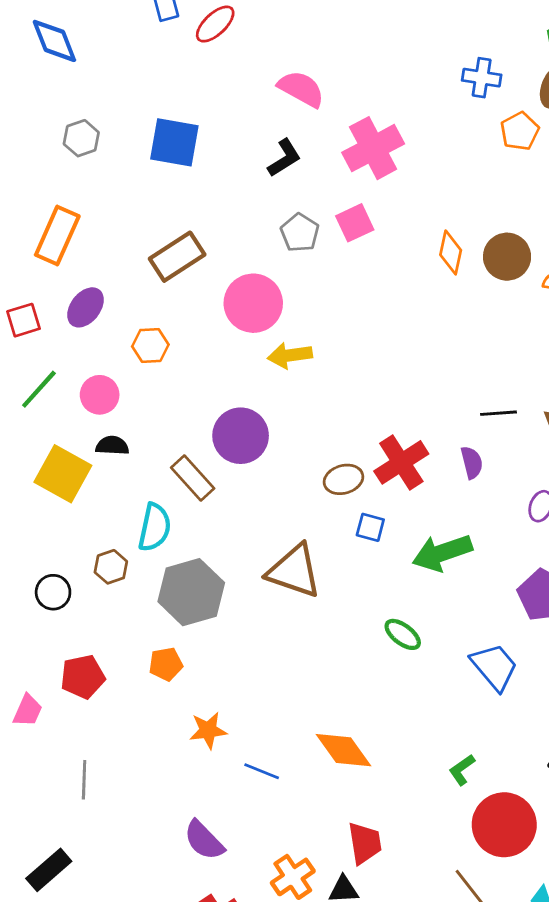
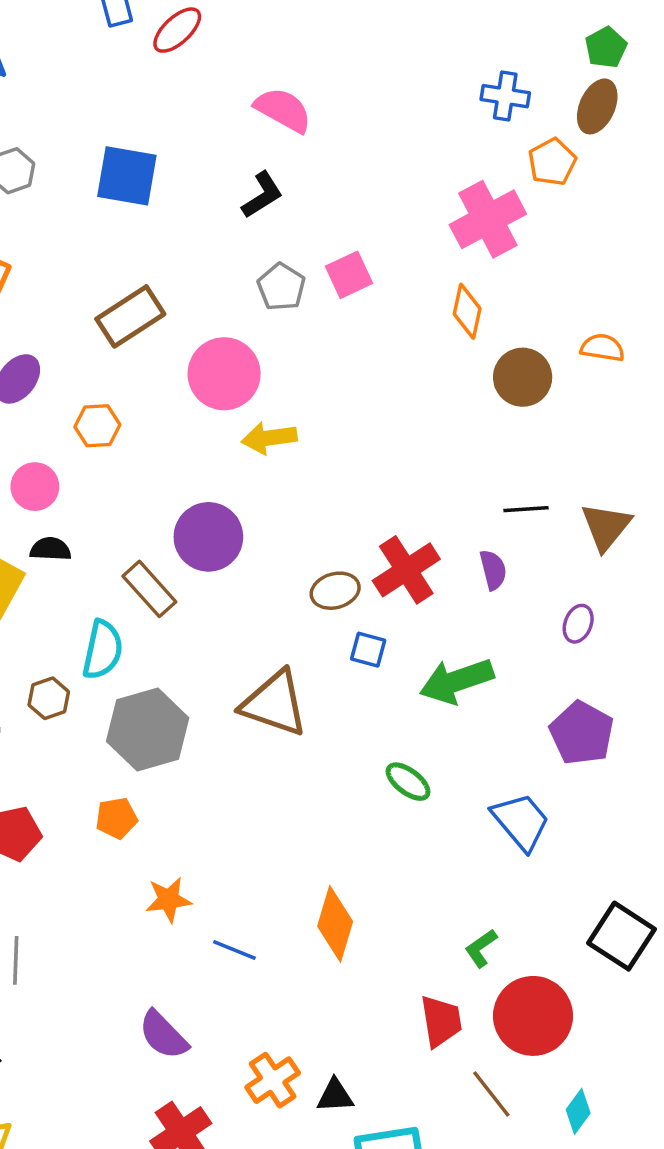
pink cross: (373, 148) -> (488, 219), moved
brown circle: (507, 257) -> (523, 377), moved
orange diamond: (343, 750) -> (335, 924), turned 52
red trapezoid: (365, 843) -> (441, 1021), moved

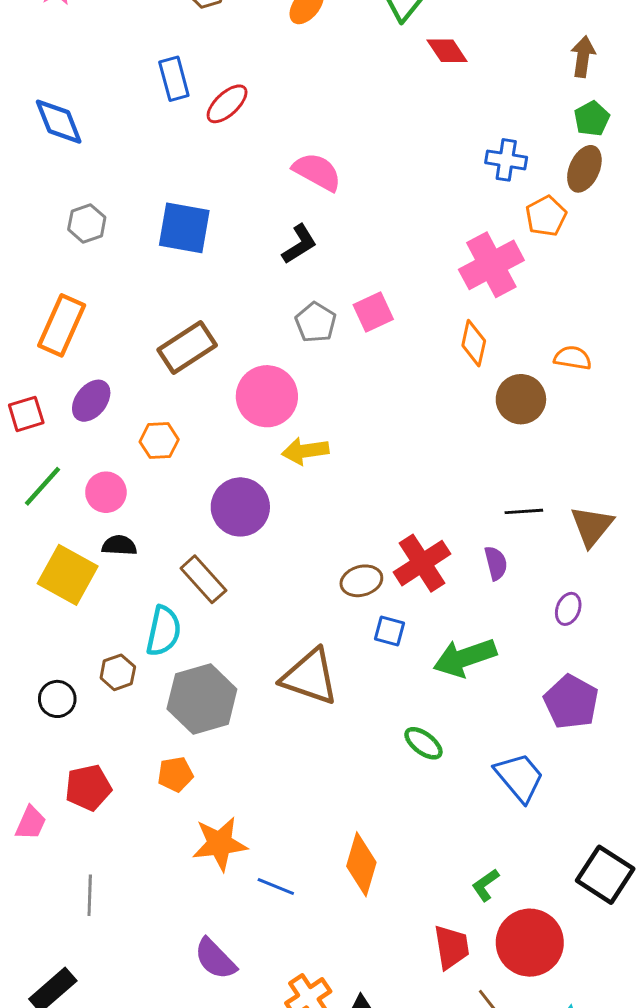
orange semicircle: (602, 348) -> (573, 358), moved
purple circle: (208, 537) -> (240, 507), moved
orange star: (169, 900) -> (220, 844), size x1.4

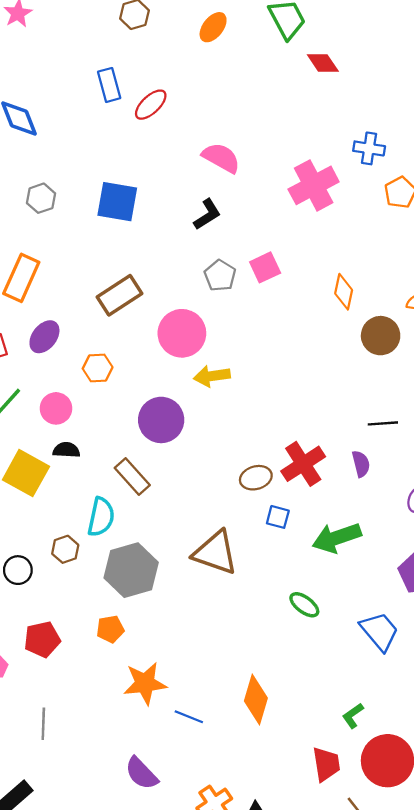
pink cross: (491, 265) -> (314, 185), moved

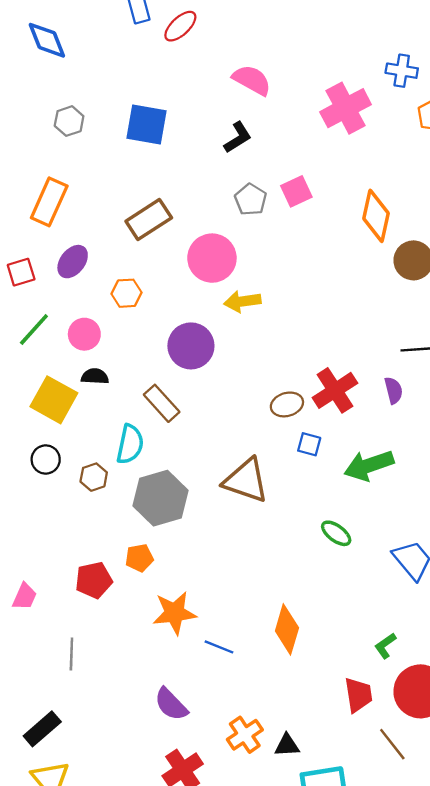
orange diamond: (344, 292) -> (376, 216), size x1.4
black circle: (18, 570) -> (46, 460), moved
red pentagon: (42, 639) -> (94, 580), moved

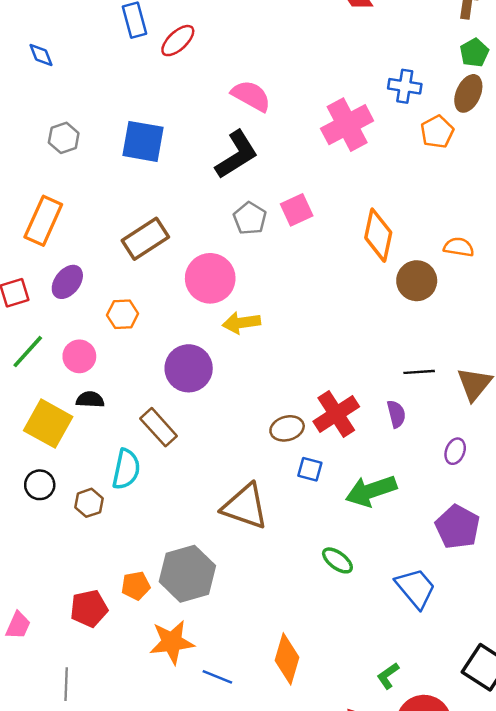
blue diamond: (47, 40) -> (41, 55), size x0.6
black L-shape: (238, 137) -> (237, 155), size x1.5
gray hexagon: (160, 498) -> (187, 574), moved

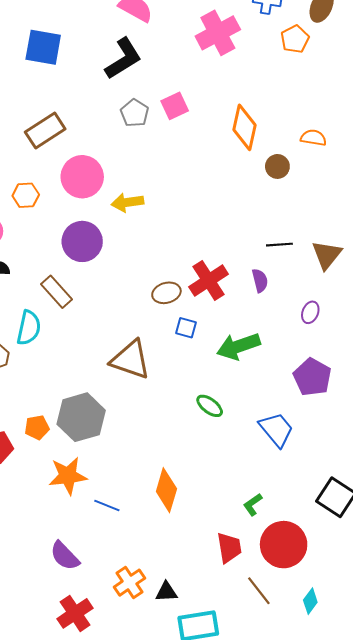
pink circle: (210, 278) -> (82, 177), moved
brown circle: (417, 281) -> (277, 166), size x0.7

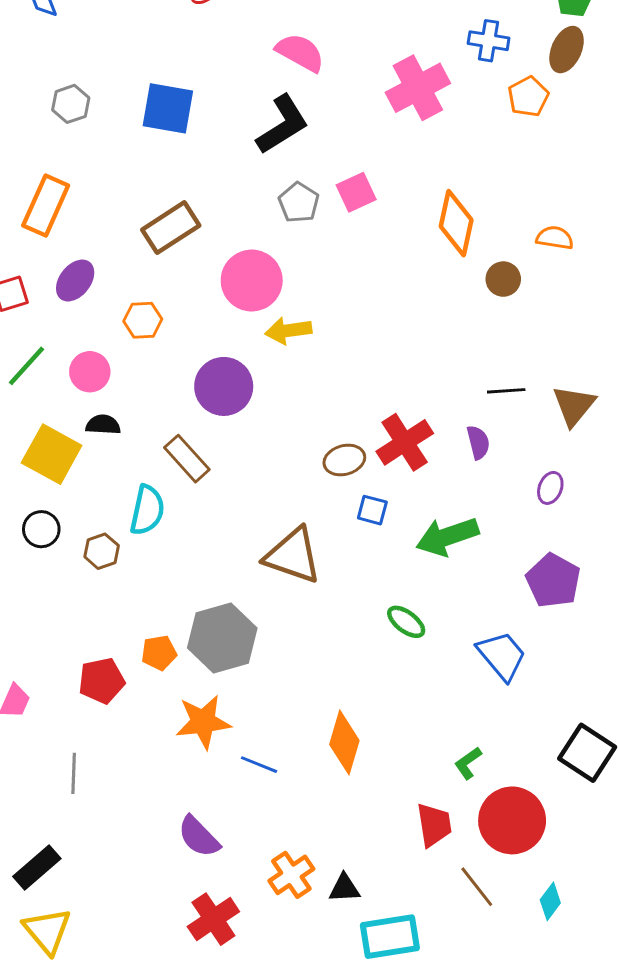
pink circle: (82, 177) -> (252, 281), moved

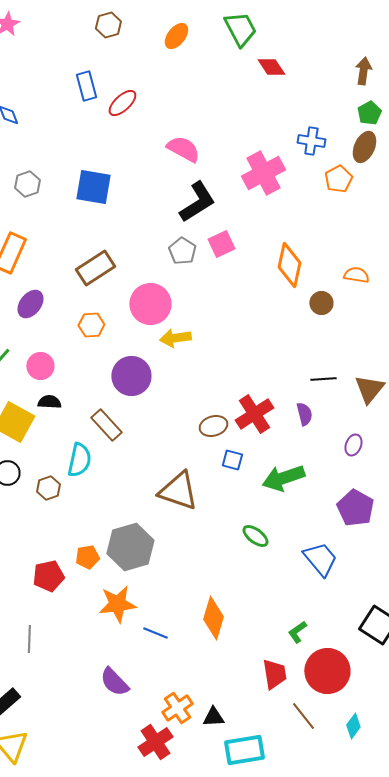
black L-shape: (283, 125) -> (197, 202), moved
orange hexagon: (143, 320) -> (91, 325), moved
red cross: (213, 919) -> (155, 742), moved

